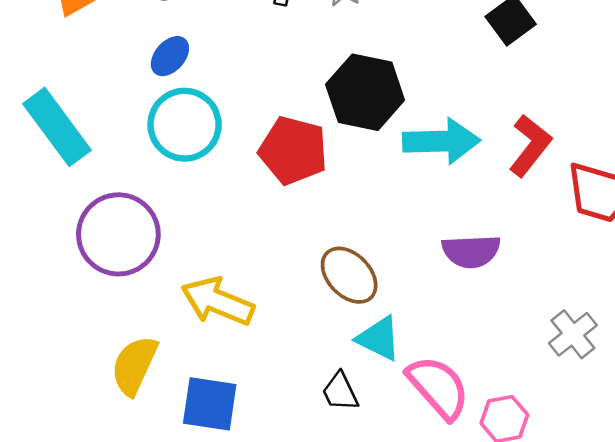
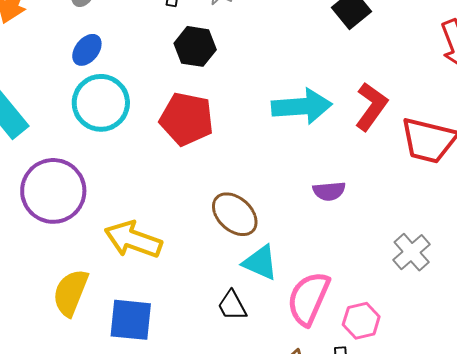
black hexagon: (365, 92) -> (195, 46), moved, size x0.7
purple semicircle: (471, 251) -> (329, 191), size x0.7
pink semicircle: (438, 387) -> (308, 298), turned -112

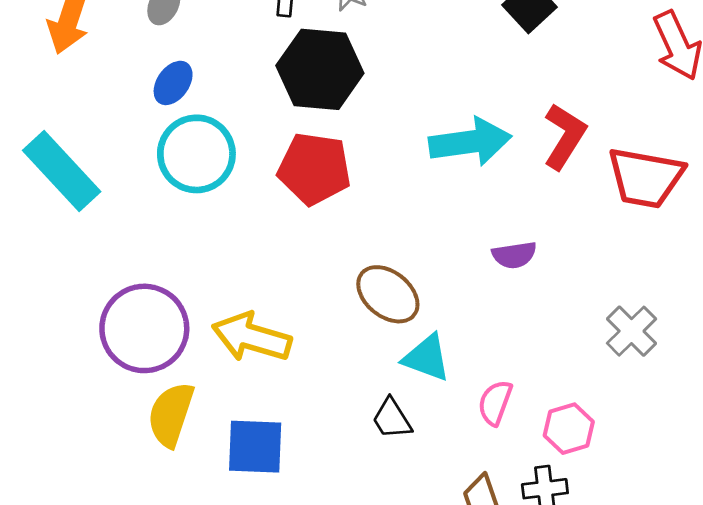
black hexagon: (195, 46) -> (320, 69), size x1.5
purple circle: (53, 191) -> (144, 328), moved
pink semicircle: (308, 298) -> (495, 403), size x0.6

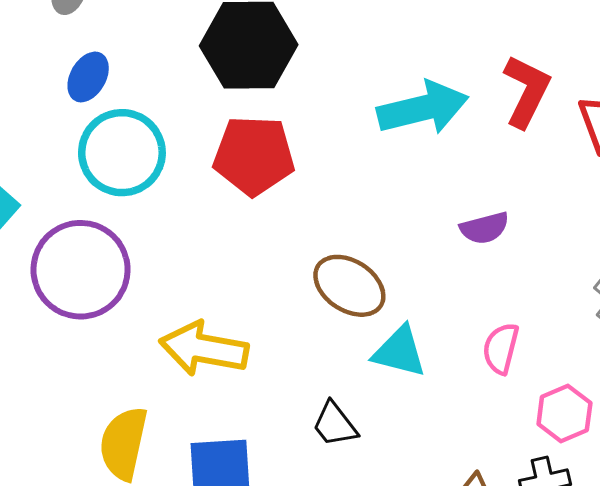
purple circle: (144, 328) -> (81, 270), moved
pink semicircle: (495, 403) -> (501, 348), moved
black trapezoid: (392, 419) -> (335, 424), moved

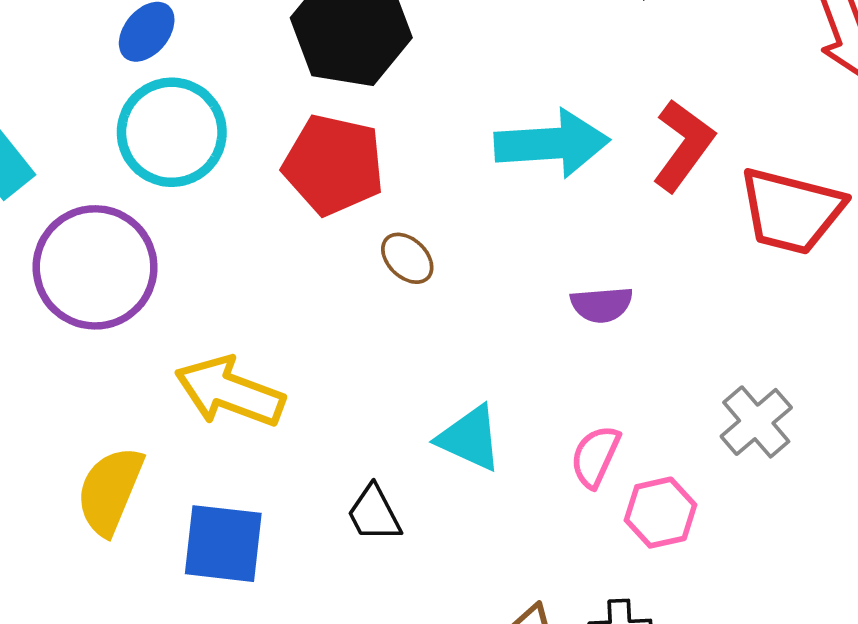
brown ellipse: (349, 286) -> (407, 258), moved, size x0.6
pink hexagon: (564, 414) -> (660, 513), moved

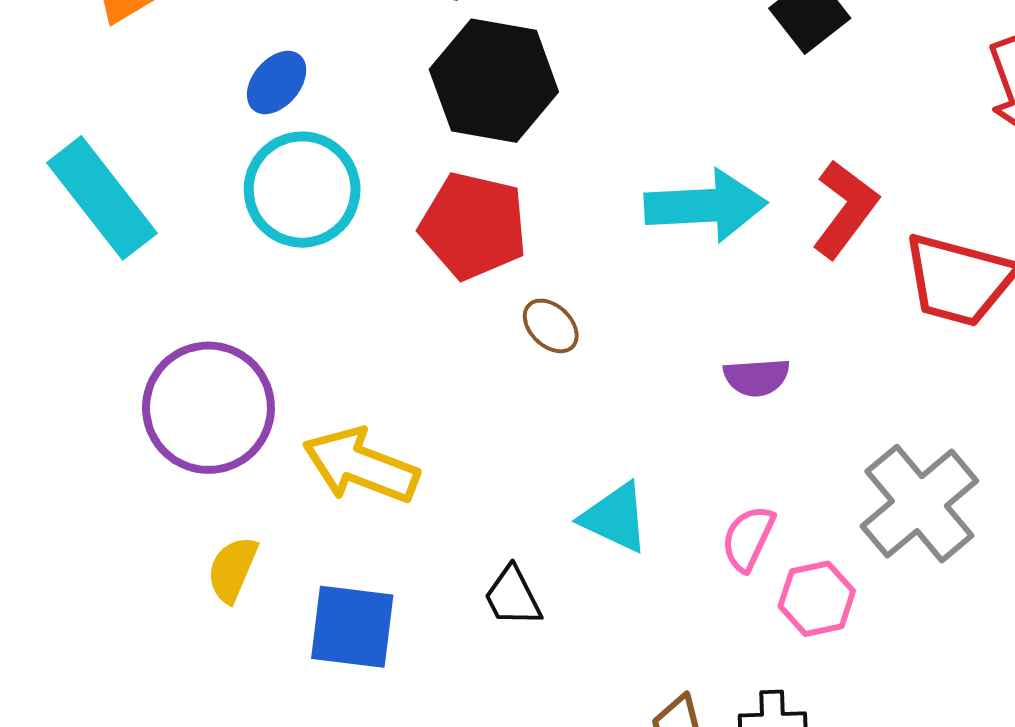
purple circle: (95, 267) -> (208, 408), moved
gray cross: (756, 422) -> (919, 504), size x1.5
yellow semicircle: (110, 491) -> (232, 569), size x0.7

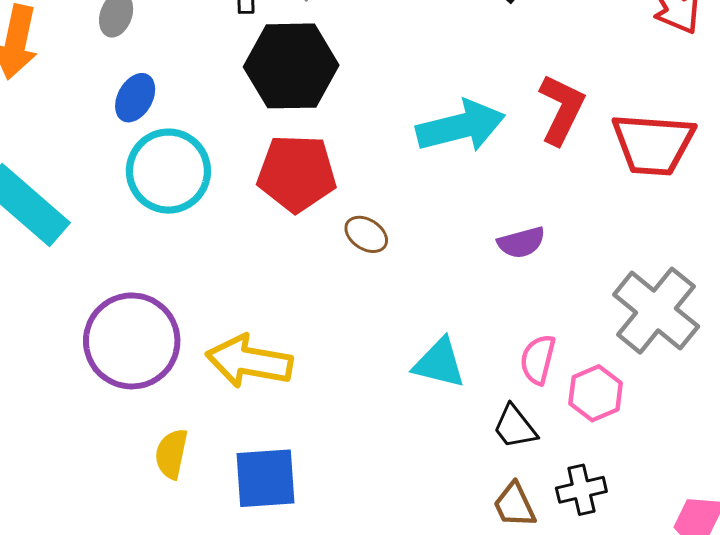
black trapezoid: (513, 597) -> (515, 427), moved

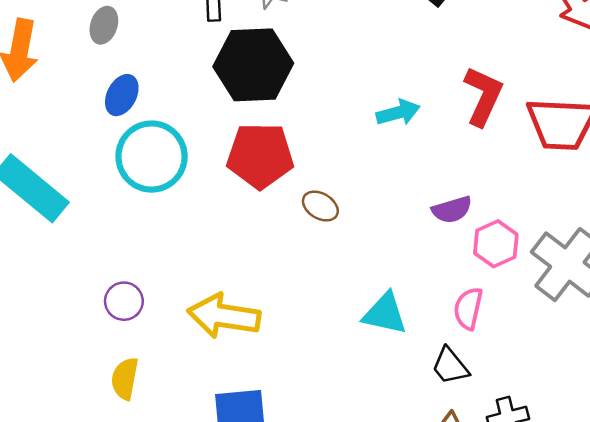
cyan arrow: (461, 126) -> (398, 113), size x0.6
purple circle: (132, 341) -> (124, 301), size x0.5
pink hexagon: (596, 393) -> (496, 244), moved
yellow semicircle: (171, 454) -> (125, 379), moved

